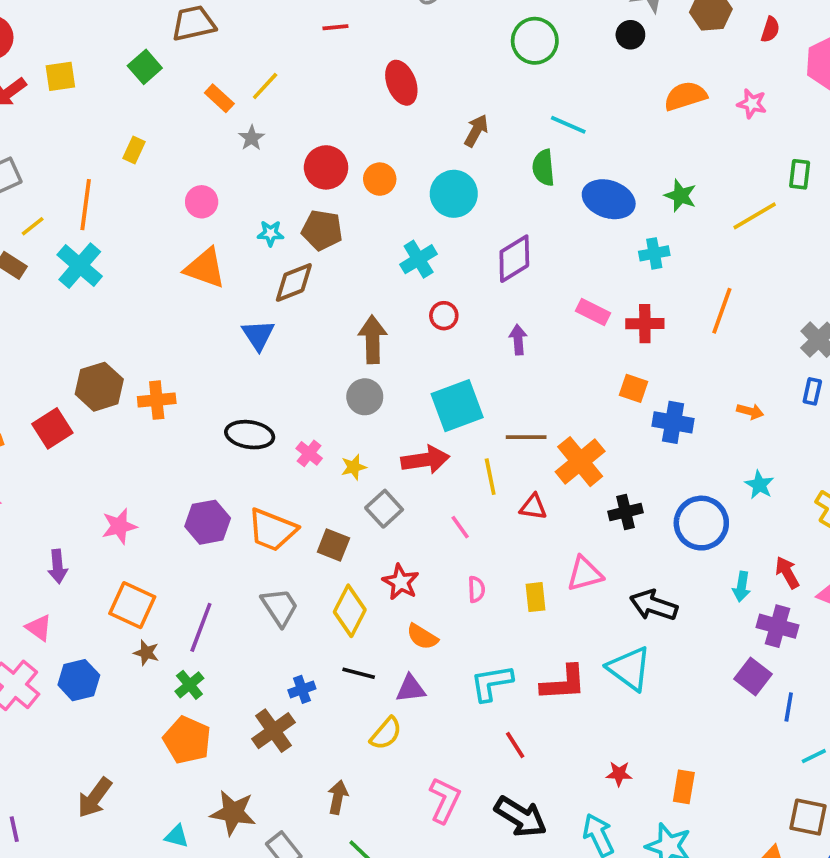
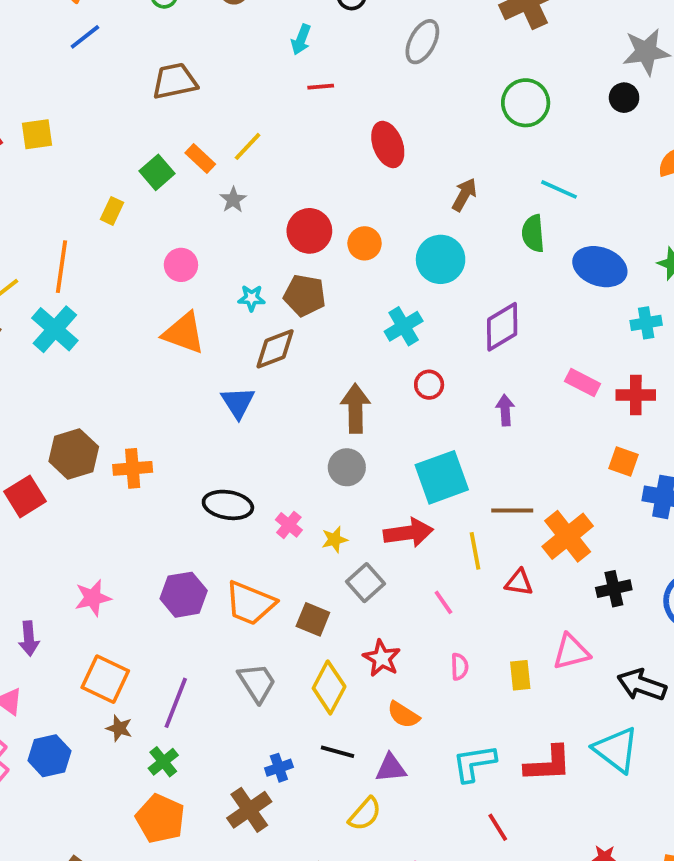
green square: (145, 67) -> (157, 172), moved

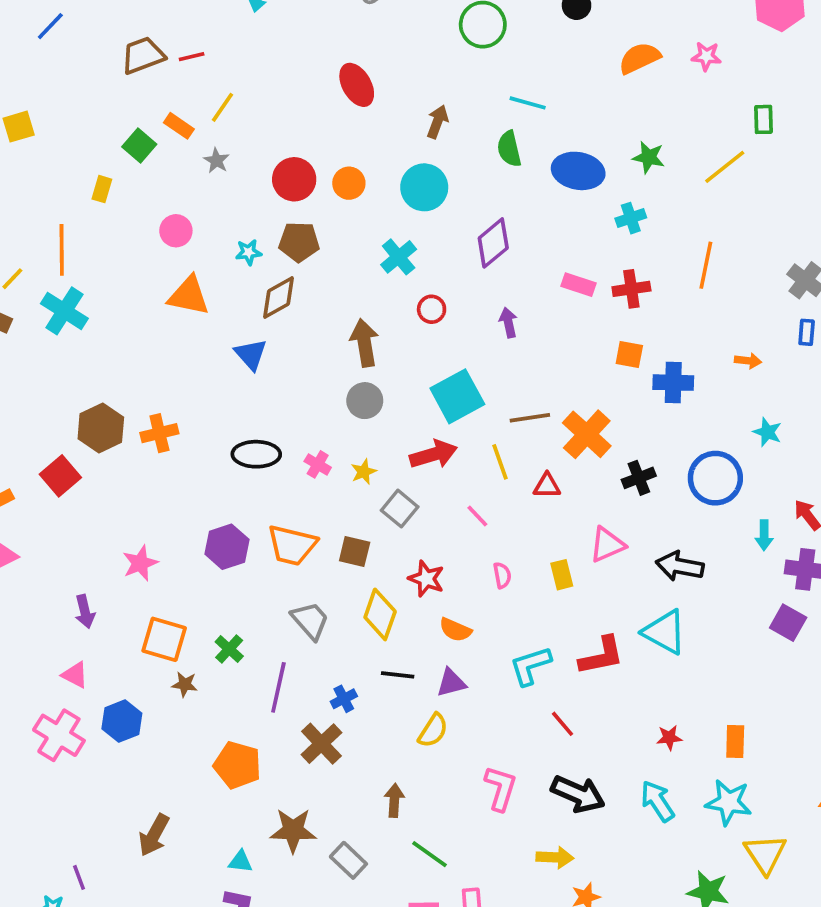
red line: (321, 87) -> (192, 57), moved
purple line: (176, 703) -> (278, 687), moved
green cross: (163, 762) -> (229, 649), moved

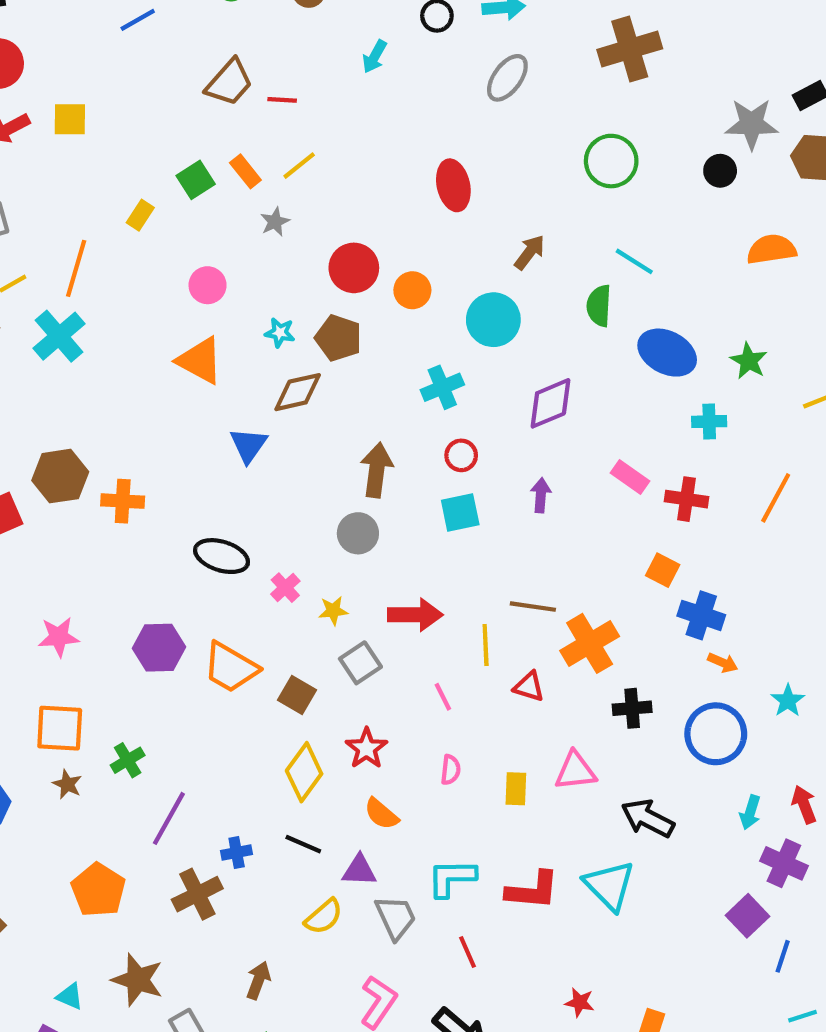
brown trapezoid: (143, 55) -> (229, 82), turned 135
orange arrow: (748, 361) -> (723, 663), moved
cyan square: (457, 396) -> (460, 512), moved, size x0.7
gray trapezoid: (310, 621) -> (396, 917), moved
orange square: (164, 639) -> (60, 728), turned -30

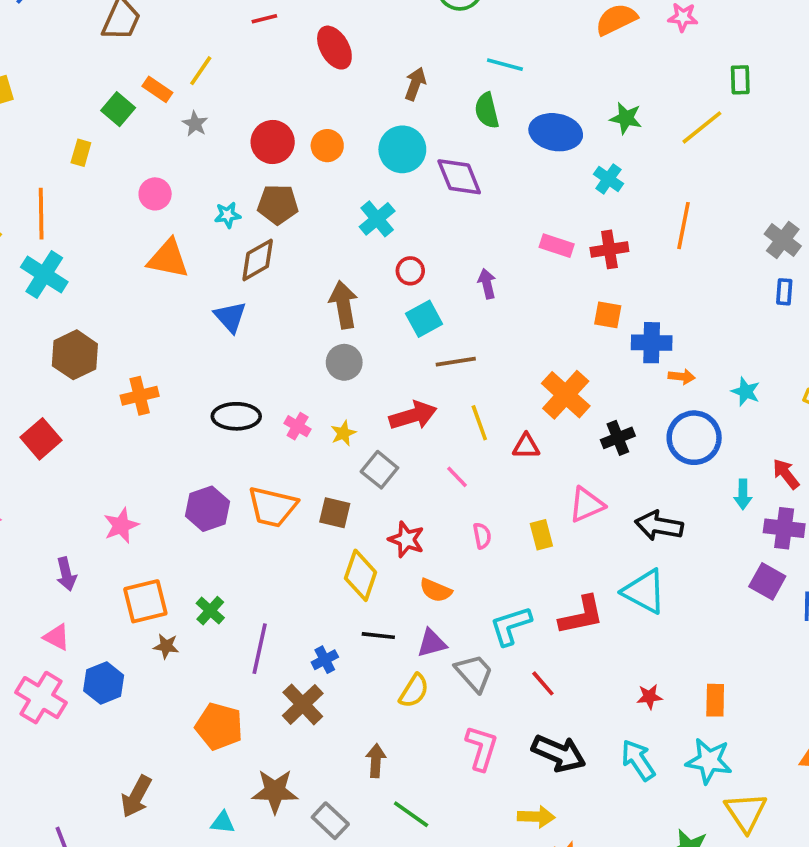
red line: (282, 100) -> (264, 19), moved
purple diamond: (550, 403) -> (459, 177), moved, turned -72
cyan cross: (709, 421) -> (608, 179), turned -36
brown hexagon: (60, 476) -> (75, 355), moved
brown line: (533, 607) -> (456, 362), moved

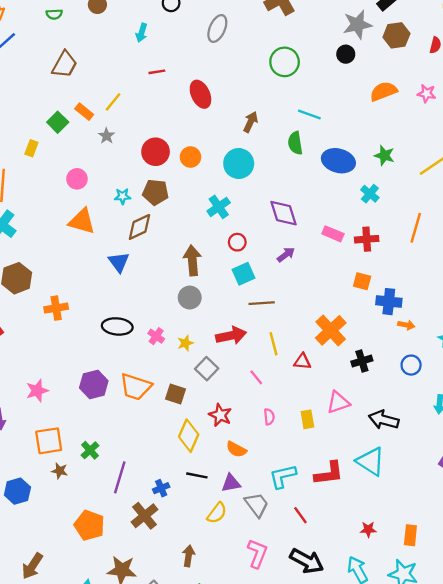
purple diamond: (459, 177) -> (283, 213), moved
purple arrow: (487, 284) -> (286, 255), turned 60
blue circle: (694, 438) -> (411, 365), size x0.6

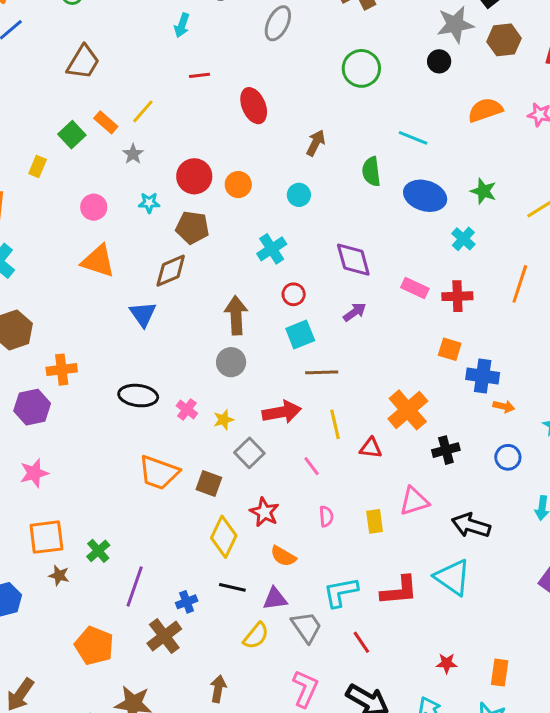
cyan line: (309, 114) -> (413, 138), moved
cyan circle: (239, 163) -> (299, 195), size x0.6
cyan star: (123, 196) -> (149, 203), moved
purple hexagon: (94, 384) -> (32, 407), moved

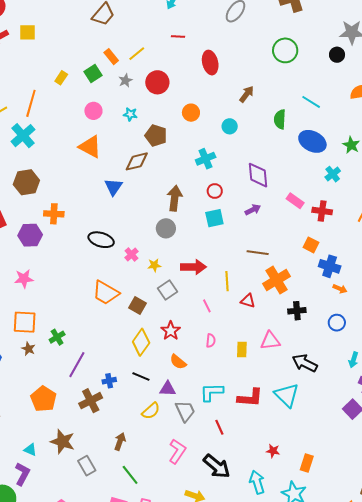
green square: (72, 135) -> (93, 74), moved
red circle: (194, 176) -> (157, 82), moved
brown line: (322, 372) -> (258, 253), moved

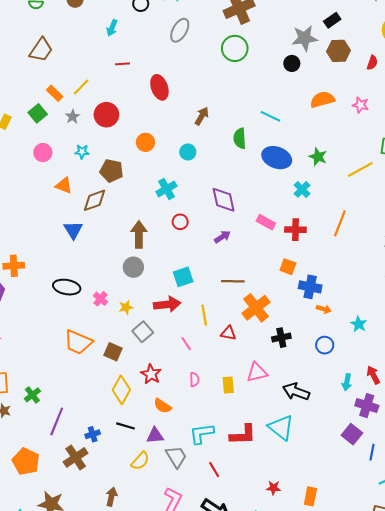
green circle: (285, 50) -> (235, 48), moved
orange triangle: (90, 147) -> (64, 185), moved, size x0.7
cyan square: (214, 218) -> (183, 277), moved

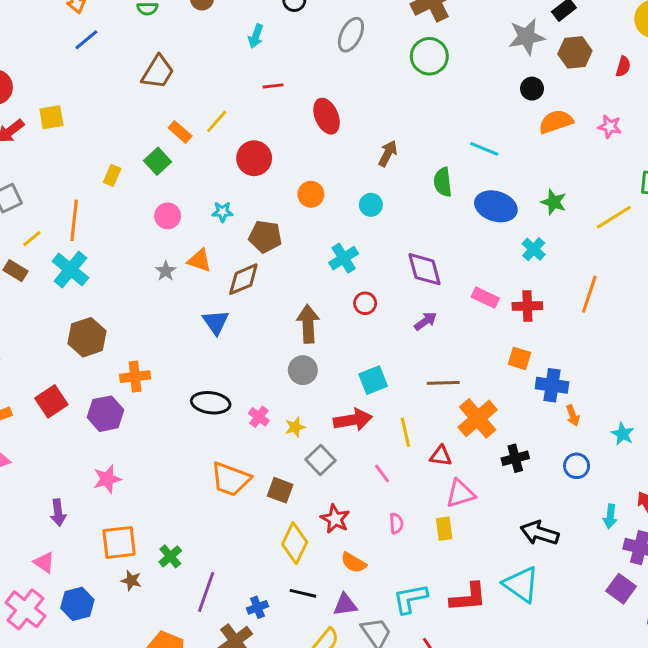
black circle: (292, 63) -> (532, 89), moved
gray star: (73, 117) -> (166, 271), moved
orange arrow: (324, 309) -> (573, 415), turned 56
pink triangle: (257, 372) -> (460, 494), moved

